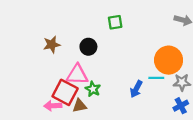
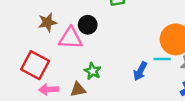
pink triangle: (77, 75) -> (71, 38), moved
red square: (65, 92) -> (35, 65), moved

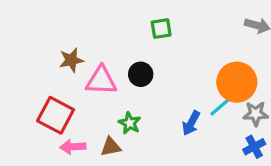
black circle: (88, 25) -> (141, 74), moved
cyan line: (162, 59) -> (219, 107), turned -42

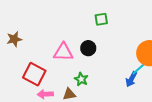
brown star: (71, 60) -> (14, 39), moved
blue arrow: (191, 123) -> (131, 79), moved

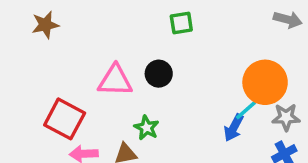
brown star: (14, 39) -> (45, 25), moved

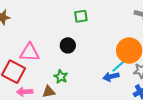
pink triangle: (115, 81) -> (30, 52), moved
blue arrow: (234, 128) -> (111, 77), turned 49

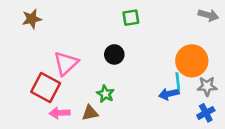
pink triangle: (30, 52) -> (66, 63), turned -45
cyan line: (118, 67) -> (178, 81), turned -56

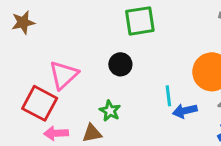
green square: (131, 18) -> (140, 21), size x1.5
cyan line: (178, 81) -> (168, 96), moved

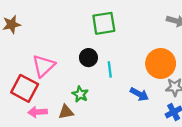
cyan line: (168, 96) -> (110, 69), moved
blue arrow: (185, 111) -> (139, 94), turned -138

